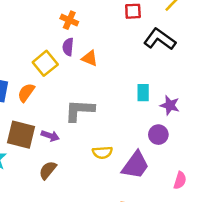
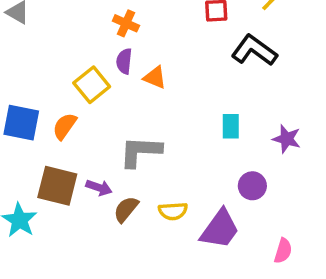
purple star: (170, 105) -> (287, 139), moved
brown semicircle: (48, 170) -> (126, 209), moved

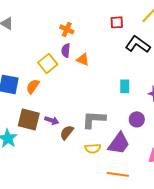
gray L-shape: (140, 152) -> (94, 119), moved
yellow semicircle: (173, 211) -> (93, 148), moved

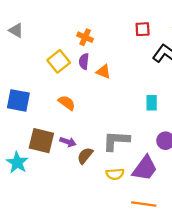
yellow square: (48, 63) -> (59, 61), moved
orange semicircle: (33, 86) -> (67, 103), moved, turned 91

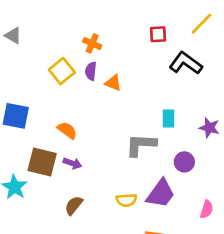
orange semicircle: (67, 103) -> (67, 130), moved
gray L-shape: (116, 141) -> (141, 145), moved
brown semicircle: (85, 156) -> (74, 205), moved

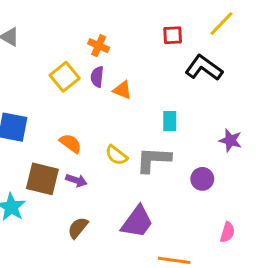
cyan rectangle: (169, 118) -> (170, 121), moved
purple trapezoid: (161, 194) -> (137, 222), moved
yellow semicircle: (126, 200) -> (116, 155), moved, turned 42

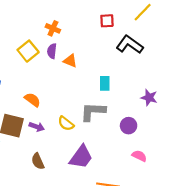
yellow semicircle: (116, 155) -> (66, 123), moved
brown semicircle: (78, 228) -> (38, 161), turned -63
pink semicircle: (227, 232) -> (139, 156), moved, turned -80

